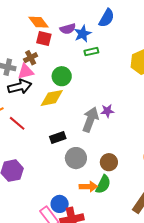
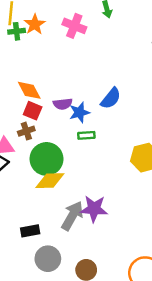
brown cross: (31, 58) -> (26, 131), moved
green circle: (62, 76) -> (46, 159), size x1.4
yellow diamond: (52, 98) -> (50, 181), moved
purple star: (107, 111) -> (94, 209), size x1.6

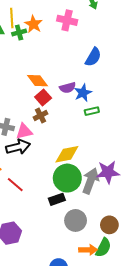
blue semicircle: (111, 98) -> (93, 57), moved
red square: (33, 111) -> (43, 98), turned 35
green circle: (46, 159) -> (67, 178), moved

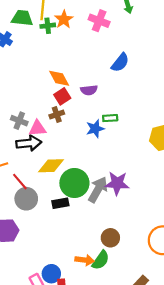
blue star: (83, 93) -> (95, 129), moved
yellow diamond: (67, 154) -> (51, 166), moved
gray circle: (76, 220) -> (26, 199), moved

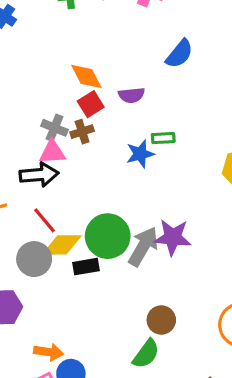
gray cross: (19, 121) -> (54, 128), moved
yellow diamond: (51, 166) -> (62, 245), moved
red line: (20, 182) -> (45, 220), moved
orange arrow: (85, 260) -> (49, 352), moved

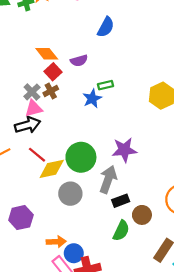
gray cross: (54, 128) -> (32, 92), turned 35
gray arrow: (143, 247) -> (108, 179), moved
gray circle: (34, 259) -> (70, 194), moved
black rectangle: (86, 267) -> (121, 201), moved
brown circle: (161, 320) -> (142, 215), moved

